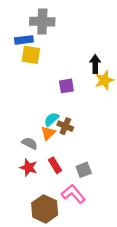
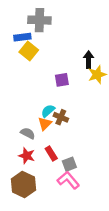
yellow square: (31, 55) -> (29, 51), turned 30
gray square: (84, 170) -> (69, 164), moved
brown hexagon: (45, 209) -> (23, 184), moved

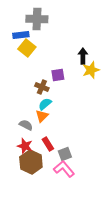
brown cross: (61, 117) -> (42, 87), moved
brown hexagon: (23, 184) -> (31, 162), moved

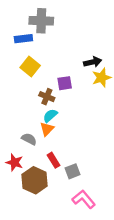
yellow square: (27, 48) -> (30, 66), moved
black arrow: (83, 56) -> (93, 62), turned 77
red star: (25, 146) -> (14, 162), moved
pink L-shape: (64, 169) -> (84, 199), moved

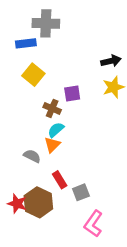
black arrow: (93, 62) -> (111, 61), moved
red star: (14, 162) -> (17, 204), moved
pink L-shape: (84, 199) -> (93, 224), turned -105

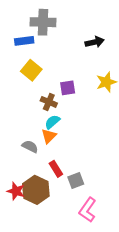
black arrow: (111, 61) -> (95, 42), moved

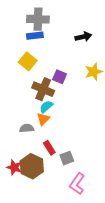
blue rectangle: (24, 41) -> (35, 36), moved
purple square: (68, 88) -> (60, 77), turned 32
brown cross: (49, 102) -> (43, 89), size x1.5
gray semicircle: (30, 147) -> (27, 128), turned -32

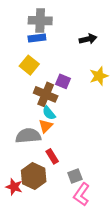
cyan semicircle: (46, 107) -> (49, 113), turned -88
gray semicircle: (27, 128) -> (28, 136), size x1.6
gray square: (67, 158) -> (75, 176), moved
red star: (14, 167) -> (14, 187), moved

